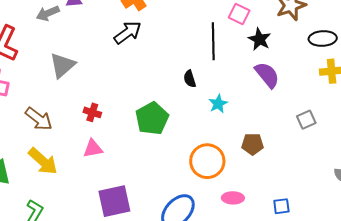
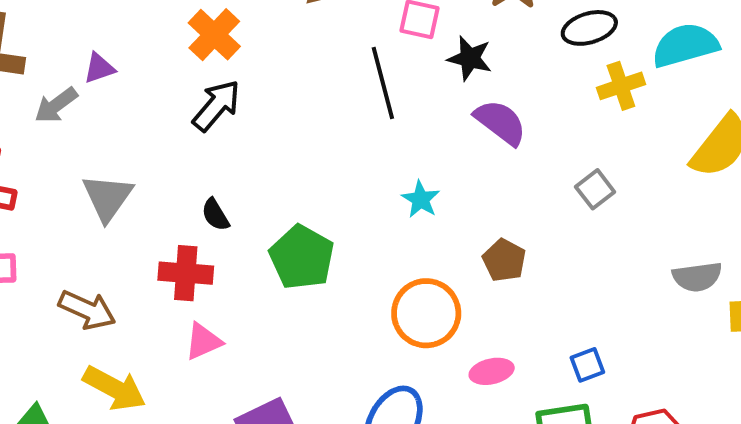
black semicircle: (190, 79) -> (215, 215), moved
red cross: (92, 112) -> (186, 273), size x1.5
brown pentagon: (253, 144) -> (504, 260), turned -30

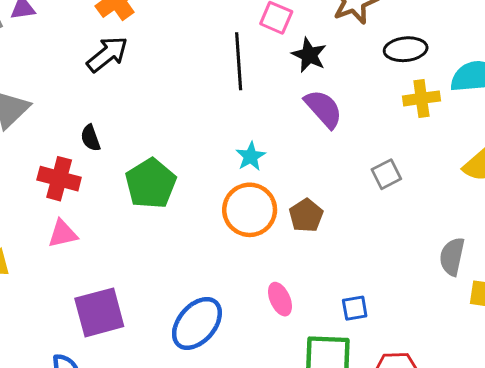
gray semicircle: (697, 277) -> (452, 257), turned 99
orange circle: (426, 313) -> (250, 210), moved
pink ellipse: (492, 371) -> (280, 299), turned 68

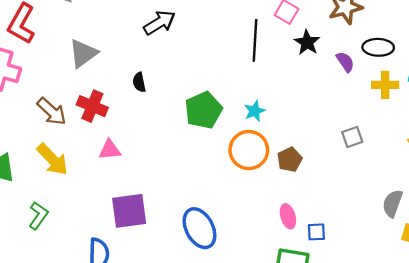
purple semicircle: (323, 109) -> (345, 62), moved, size x0.7
red cross: (59, 179) -> (92, 106), moved
green pentagon: (151, 183) -> (203, 110), moved
pink ellipse: (280, 299) -> (288, 216), moved
blue ellipse: (197, 323) -> (200, 228), turned -75

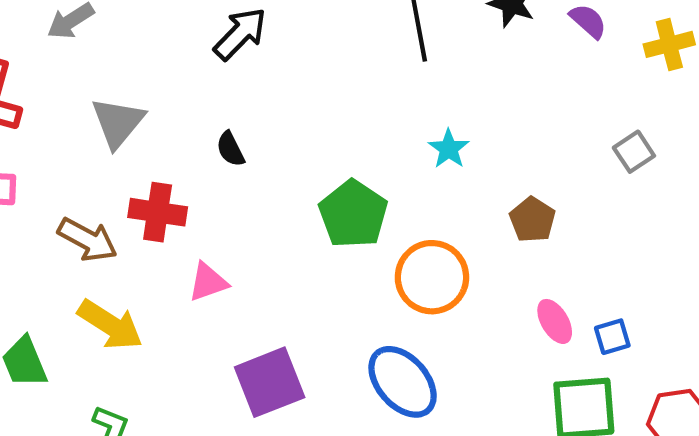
green pentagon: (203, 110) -> (353, 214), moved
orange circle: (249, 150) -> (432, 277), moved

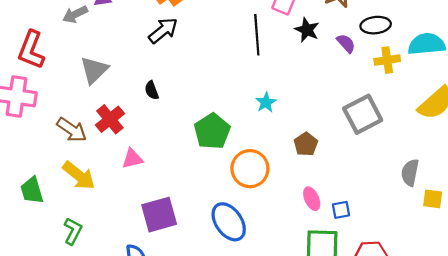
gray square: (634, 152) -> (363, 114), size x1.8
red cross: (158, 212) -> (110, 119), turned 36

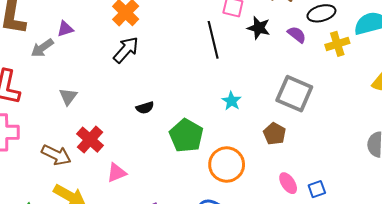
gray triangle: (94, 70) -> (68, 97), size x0.7
black semicircle: (152, 90) -> (145, 108), moved, turned -78
gray square: (363, 114) -> (294, 94), moved, turned -30

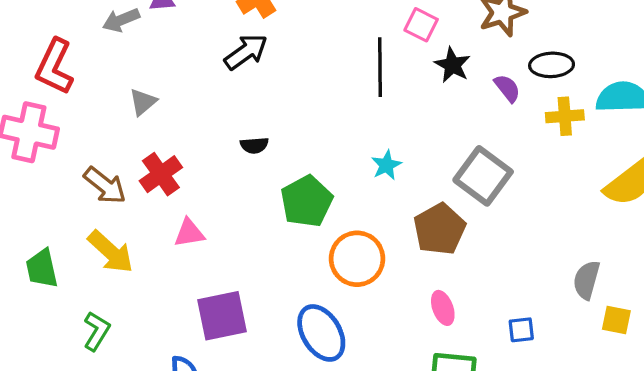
brown pentagon: (275, 134) -> (440, 229), size x1.5
blue square: (317, 189) -> (521, 330), moved

